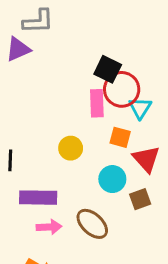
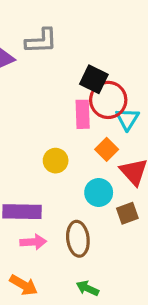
gray L-shape: (38, 21) -> (41, 41), moved
orange square: (120, 137) -> (107, 149), turned 30
brown ellipse: (92, 224) -> (78, 239), turned 40

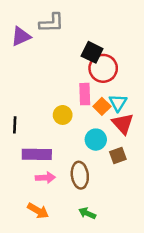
pink rectangle: (83, 114) -> (85, 94), moved
cyan triangle: (127, 119) -> (118, 103), moved

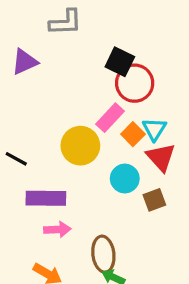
purple triangle: (21, 36) -> (24, 62), moved
pink rectangle: (85, 94) -> (110, 118), turned 45
yellow circle: (63, 115) -> (80, 146), size x1.5
black line: (15, 125) -> (16, 159), turned -63
brown ellipse: (80, 175) -> (103, 254), moved

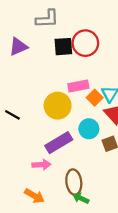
black square: (120, 62) -> (63, 47), moved, turned -30
red circle: (135, 83) -> (85, 43), moved
pink rectangle: (110, 118) -> (78, 86), turned 36
purple rectangle: (46, 198) -> (59, 143), moved, turned -32

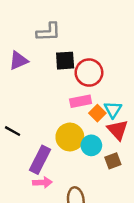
red circle: (85, 43) -> (89, 73), moved
yellow circle: (58, 106) -> (70, 137), moved
purple rectangle: (59, 143) -> (40, 160), moved, turned -32

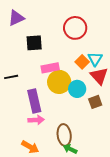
black square: (65, 61) -> (34, 43), moved
pink rectangle: (81, 101) -> (50, 68), moved
black line: (13, 131) -> (11, 77), turned -40
purple rectangle: (40, 160) -> (34, 101), turned -40

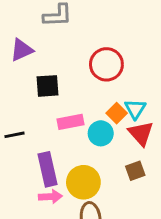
yellow circle: (59, 82) -> (83, 182), moved
cyan circle: (77, 89) -> (101, 133), moved

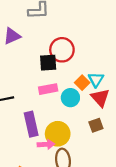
red circle: (106, 64) -> (62, 50), moved
black square: (47, 86) -> (48, 63), moved
pink arrow: (50, 197) -> (46, 144), moved

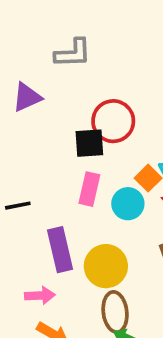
pink rectangle: (48, 89) -> (89, 189), turned -66
pink arrow: (46, 144) -> (40, 295), moved

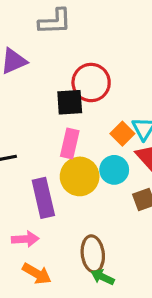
cyan circle: (128, 204) -> (114, 170), moved
yellow circle: (106, 266) -> (80, 176), moved

